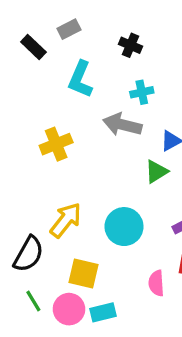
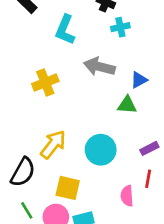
cyan cross: (142, 92) -> (120, 27), moved
green triangle: (156, 172) -> (127, 105), turned 36

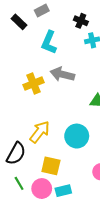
gray arrow: (99, 67) -> (62, 74), moved

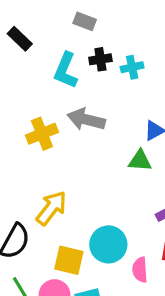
gray rectangle: (42, 10) -> (85, 21), moved, turned 48
black cross: (81, 21) -> (100, 59), moved, turned -32
cyan circle: (77, 136) -> (108, 244), moved

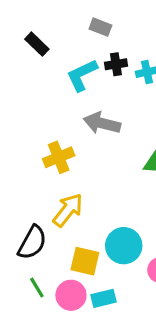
cyan L-shape: (66, 70) -> (82, 75), turned 42
yellow cross: (42, 134) -> (59, 157), moved

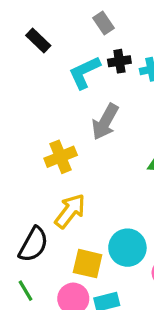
gray rectangle: (100, 27) -> (104, 23), turned 35
gray arrow: (102, 123) -> (105, 122), turned -75
green line: (37, 288) -> (25, 291), moved

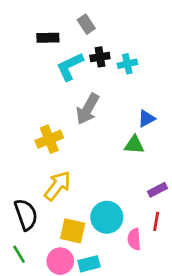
black rectangle: (38, 41) -> (48, 38), moved, turned -45
black semicircle: (33, 244) -> (26, 215), turned -48

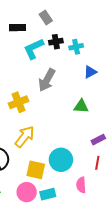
blue triangle: (147, 119) -> (90, 72), moved
pink semicircle: (134, 239) -> (81, 185), moved

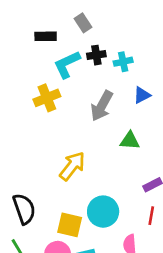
gray arrow: (47, 80) -> (102, 106), moved
yellow cross: (19, 102) -> (47, 98), moved
yellow arrow: (25, 137) -> (72, 166), moved

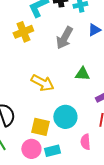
green triangle: (130, 141) -> (82, 74), moved
yellow arrow: (72, 166) -> (42, 83), turned 80

